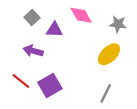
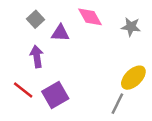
purple arrow: (33, 51) -> (37, 57), turned 66
yellow ellipse: (109, 54) -> (133, 78), moved

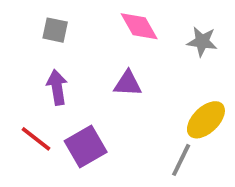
gray square: (35, 19) -> (55, 30), turned -35
purple triangle: (60, 33) -> (128, 84), moved

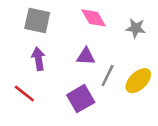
gray square: (55, 30) -> (37, 20), size x1.5
purple square: (86, 147) -> (81, 99), moved
gray line: (181, 160) -> (108, 76), moved

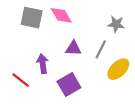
pink diamond: (93, 18) -> (61, 15), moved
purple arrow: (38, 59) -> (43, 64), moved
gray line: (108, 76) -> (101, 49), moved

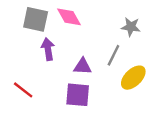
purple triangle: (73, 48) -> (83, 66), moved
purple arrow: (43, 64) -> (48, 49), moved
purple square: (69, 84) -> (78, 95), turned 35

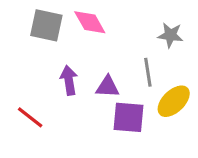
purple arrow: (48, 49) -> (69, 80), moved
gray line: (113, 55) -> (148, 72), turned -35
purple square: (78, 95) -> (129, 117), moved

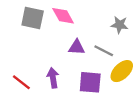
gray line: (148, 72) -> (104, 51), turned -54
purple arrow: (69, 80) -> (53, 78), moved
purple triangle: (108, 87) -> (77, 47), moved

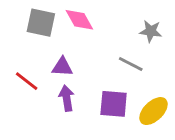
purple triangle: (77, 47) -> (62, 67), moved
yellow ellipse: (122, 71) -> (154, 111), moved
red line: (21, 82) -> (27, 81), moved

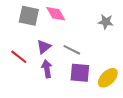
gray line: (131, 64) -> (72, 50), moved
purple triangle: (62, 67) -> (44, 47), turned -42

